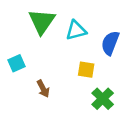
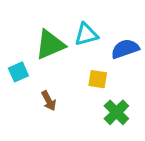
green triangle: (42, 21) -> (50, 45), moved, turned 32
blue semicircle: (110, 43) -> (125, 49), turned 50

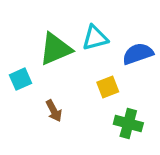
yellow square: (98, 79) -> (108, 87), turned -30
green cross: (116, 112) -> (128, 123), turned -30

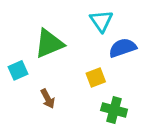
cyan triangle: (95, 38) -> (101, 21), moved, turned -50

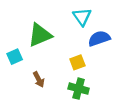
green cross: (114, 110) -> (79, 89), moved

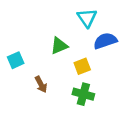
green triangle: (40, 35) -> (59, 46), moved, size x0.7

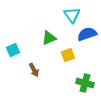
green cross: (83, 94) -> (85, 83), moved

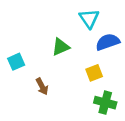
yellow square: (68, 55) -> (94, 73), moved

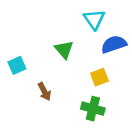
green triangle: (61, 47) -> (64, 50), turned -48
green cross: (105, 103) -> (93, 109), moved

